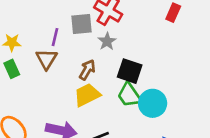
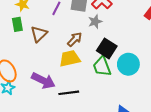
brown triangle: (47, 59) -> (39, 34), moved
cyan circle: (153, 103) -> (128, 64), moved

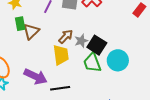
gray star: (95, 22) -> (81, 41), moved
green rectangle: (17, 24) -> (20, 24), moved
yellow trapezoid: (70, 58) -> (61, 55), turned 95

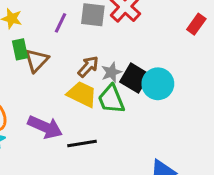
yellow trapezoid: (61, 55) -> (82, 94), turned -55
cyan circle: (118, 60) -> (158, 84), moved
green trapezoid: (92, 63) -> (111, 99), moved

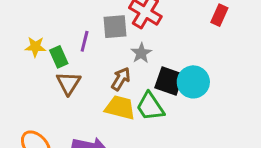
green rectangle: (20, 49) -> (59, 57), moved
gray star: (111, 72) -> (141, 53), moved

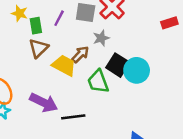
red rectangle: (219, 15) -> (169, 23), turned 35
yellow trapezoid: (120, 108) -> (64, 65), moved

